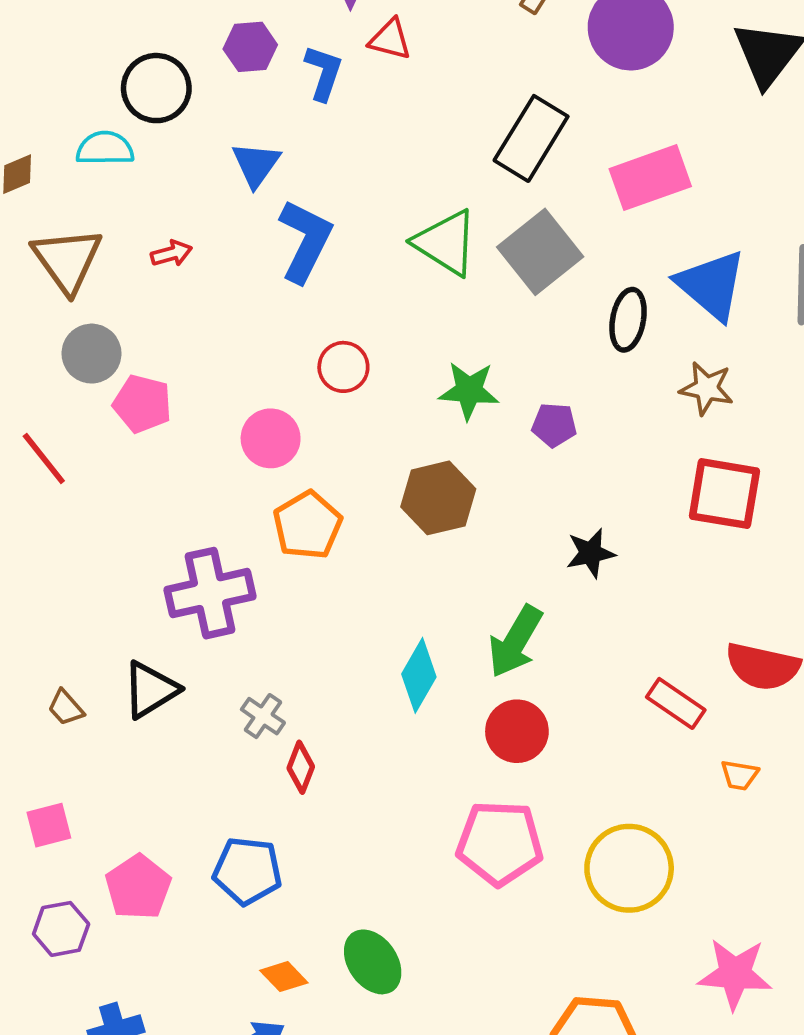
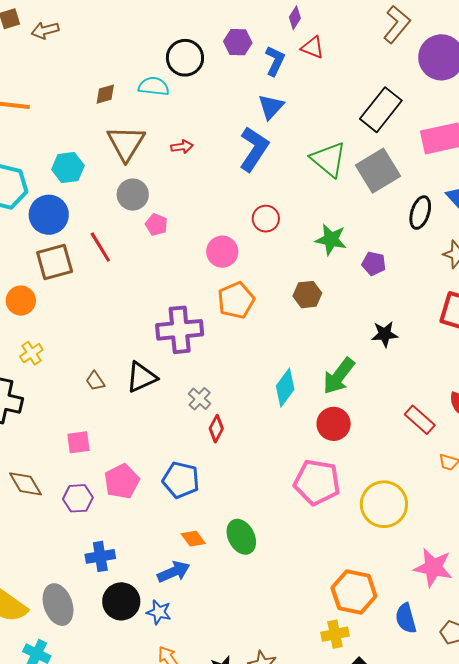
blue triangle: (256, 164) -> (271, 107), moved
pink pentagon: (142, 404) -> (156, 225), size x0.7
brown hexagon: (438, 498) -> (307, 295), size x0.7

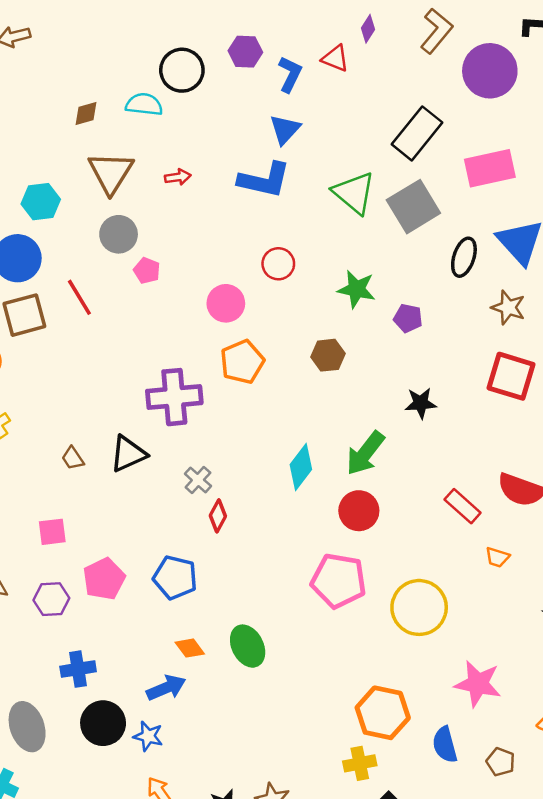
purple diamond: (295, 18) -> (368, 29), moved
blue L-shape: (254, 149) -> (264, 180), turned 69

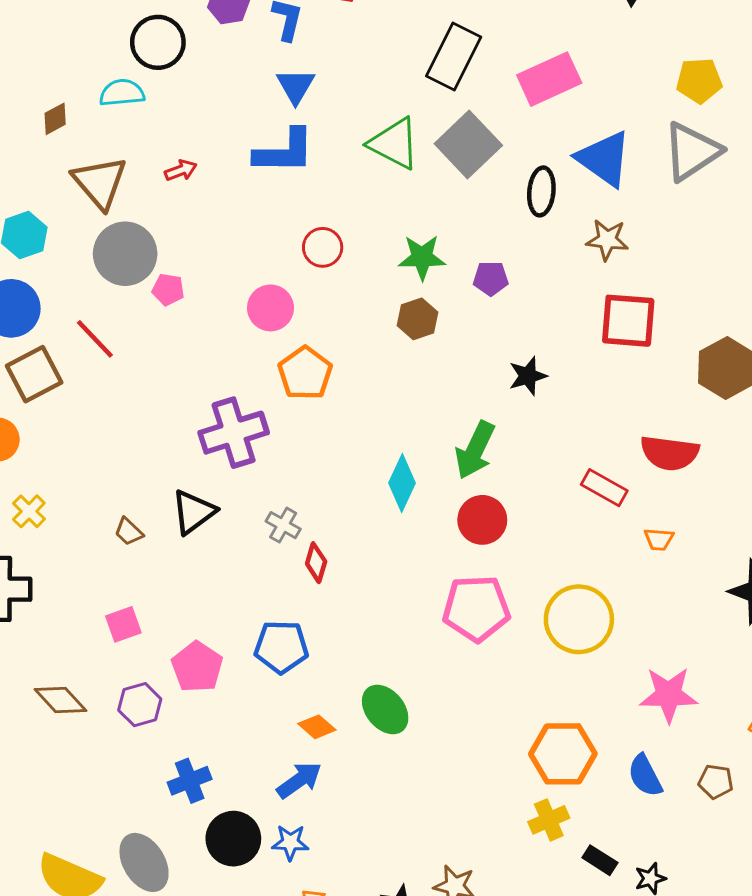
gray circle: (119, 234) -> (125, 254), size x1.4
brown hexagon: (328, 355) -> (418, 319), moved

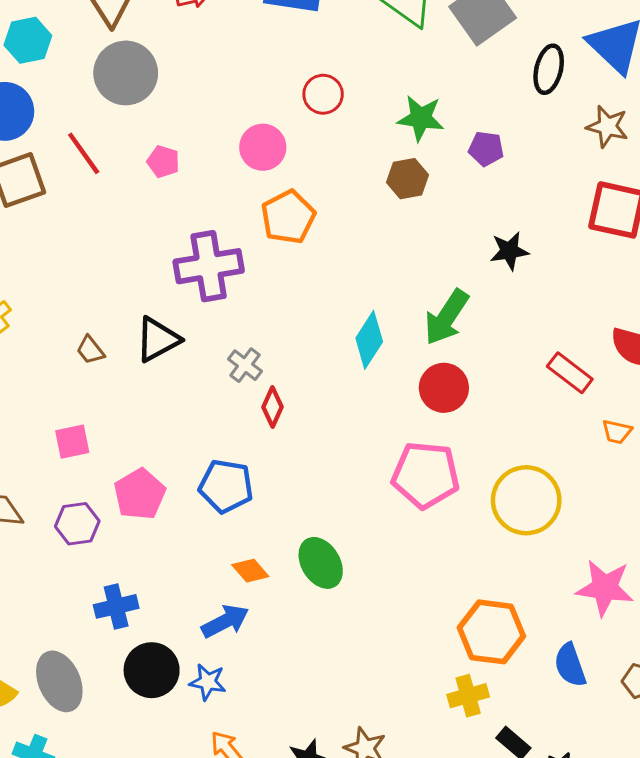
pink pentagon: (168, 290) -> (163, 162), moved

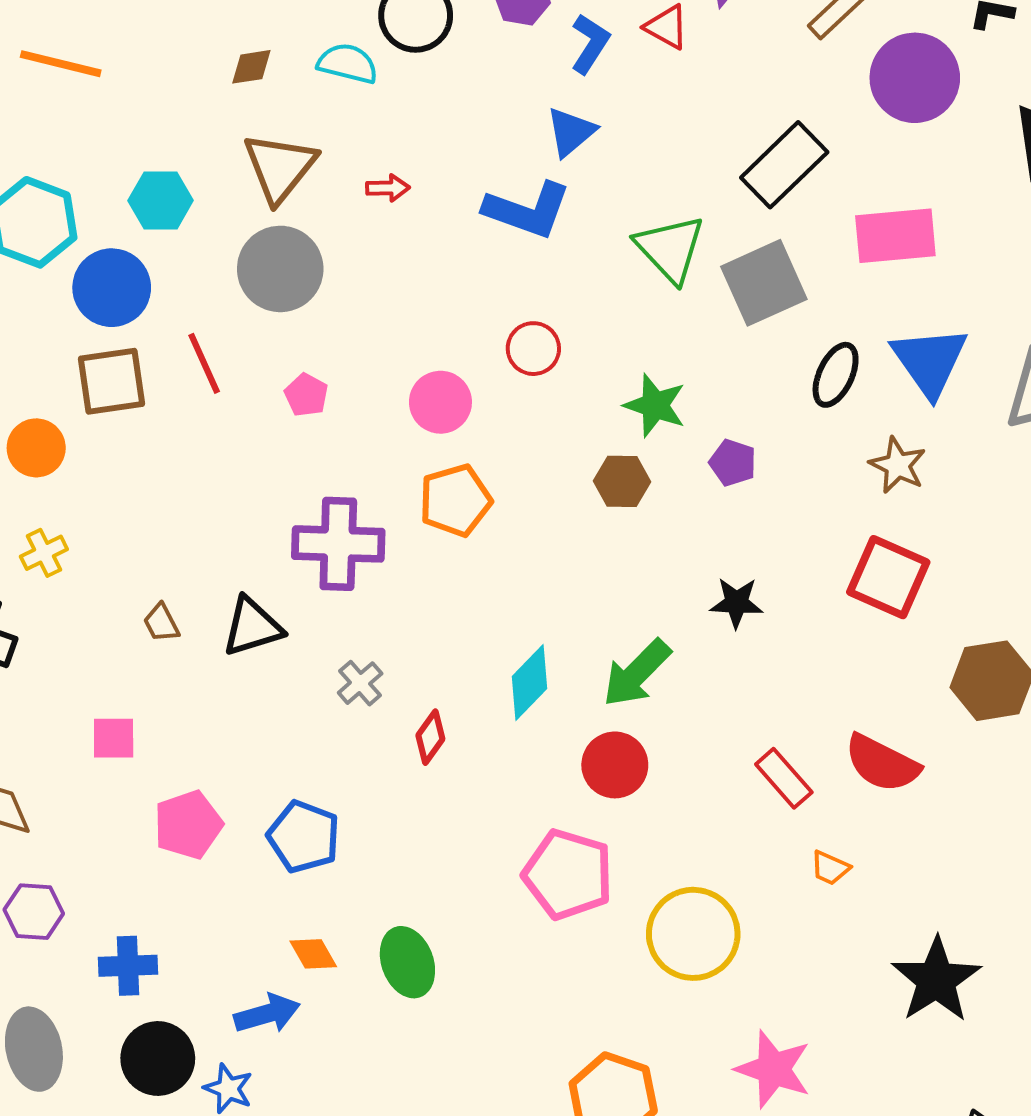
red diamond: (273, 407) -> (430, 737), moved
purple hexagon: (77, 524) -> (34, 912), moved

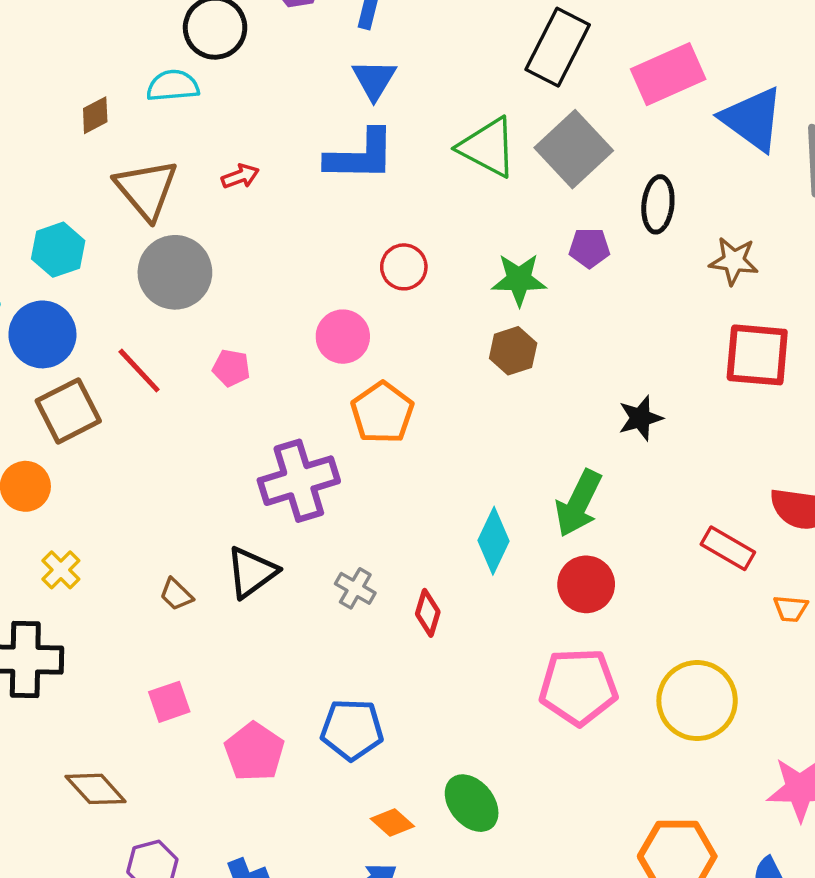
blue triangle: (930, 361) -> (752, 119), moved
purple pentagon: (733, 463) -> (589, 248), moved

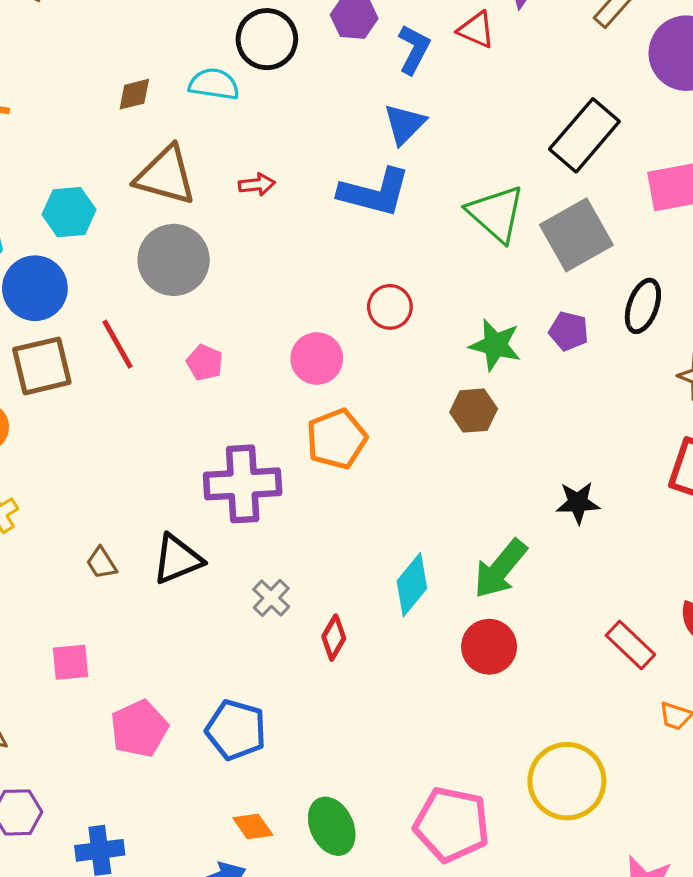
brown triangle: (146, 189) -> (166, 176), turned -48
pink pentagon: (578, 687) -> (452, 824), moved

